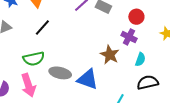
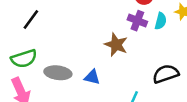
cyan semicircle: (140, 59) -> (161, 21), moved
blue triangle: (88, 79) -> (92, 77), size x0.6

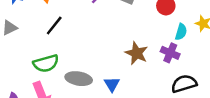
purple cross: (137, 21) -> (170, 53), moved
blue triangle: (92, 77) -> (112, 84), turned 42

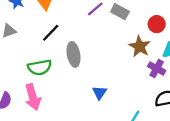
brown star: (137, 53) -> (140, 46), moved
gray ellipse: (79, 79) -> (73, 54), moved, turned 65

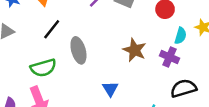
brown star: (140, 46) -> (135, 50), moved

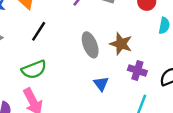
gray ellipse: (78, 50) -> (90, 45), moved
purple cross: (169, 57) -> (137, 70), moved

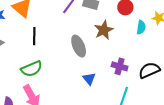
black line: (39, 31) -> (34, 36), turned -30
brown star: (121, 44) -> (104, 30), moved, turned 30

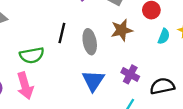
black line: (34, 36) -> (62, 33), moved
blue triangle: (89, 79) -> (93, 81), size x1.5

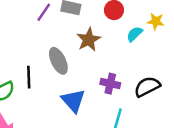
black line: (62, 33) -> (29, 77), moved
cyan semicircle: (164, 36) -> (135, 34), turned -140

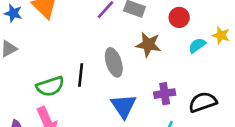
brown star: (89, 40) -> (148, 45), turned 30
purple cross: (110, 84) -> (165, 94), turned -30

